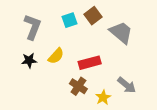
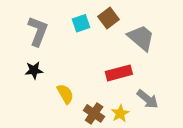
yellow semicircle: (56, 56) -> (65, 94), moved, turned -72
red rectangle: (90, 63) -> (119, 73), moved
brown cross: (78, 86) -> (94, 113), moved

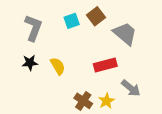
yellow semicircle: (65, 94) -> (58, 66), moved

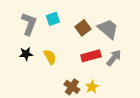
brown square: (96, 16) -> (83, 28), moved
cyan square: (72, 21) -> (53, 19), moved
gray arrow: (131, 88) -> (114, 58), moved, turned -90

